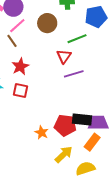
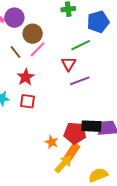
brown circle: (47, 23) -> (33, 34), moved
pink line: (17, 26) -> (37, 49), moved
orange rectangle: (92, 142) -> (72, 152), moved
yellow arrow: (64, 154) -> (63, 164), moved

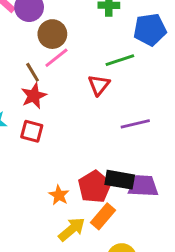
brown line: (15, 52) -> (33, 72), moved
purple line: (80, 81) -> (135, 124), moved
red pentagon: (75, 133) -> (95, 187), turned 30
orange rectangle: (72, 152) -> (103, 216), moved

